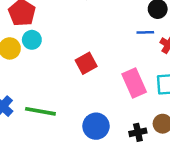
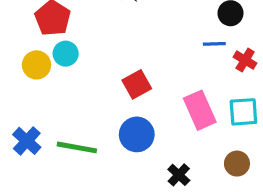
blue circle: (96, 126) -> (137, 134), moved
black cross: (138, 132) -> (179, 175), moved, turned -35

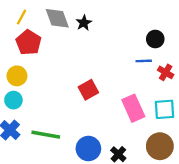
cyan circle: (66, 54) -> (13, 100), moved
blue circle: (137, 134) -> (88, 148), moved
brown circle: (237, 164) -> (160, 146), size x1.5

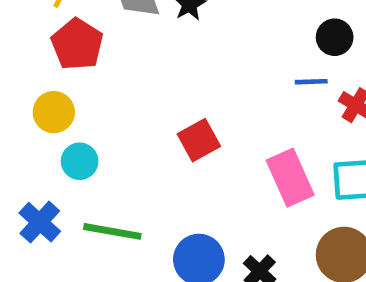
cyan circle: (13, 100) -> (80, 161), moved

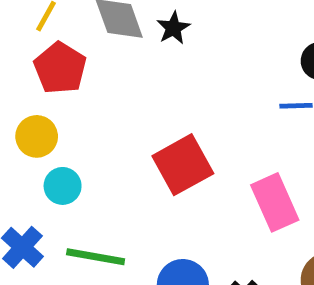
red square: (199, 140) -> (183, 165), size x1.4

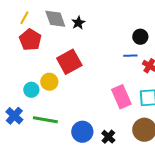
yellow circle: (37, 136) -> (49, 82), moved
red square: (183, 165) -> (69, 62), moved

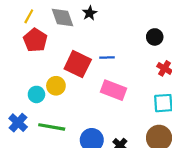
black star: (78, 23) -> (90, 13), moved
blue line: (130, 56) -> (107, 58), moved
red square: (69, 62) -> (78, 64), turned -35
pink rectangle: (121, 97) -> (113, 90), moved, turned -45

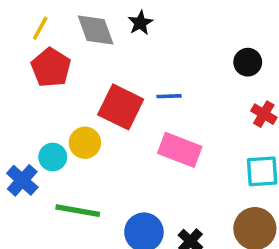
blue cross: (18, 123) -> (22, 180), moved

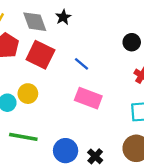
blue line: (169, 96) -> (82, 64), turned 42
red square: (121, 107) -> (40, 55), moved

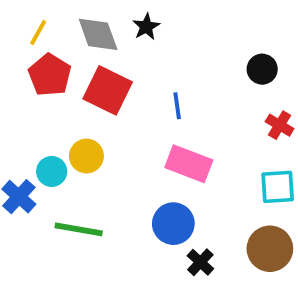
blue line: (82, 64) -> (177, 106), turned 42
blue circle: (66, 151) -> (173, 224), moved

